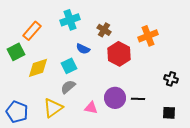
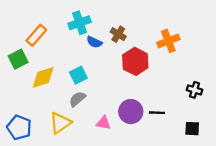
blue semicircle: (83, 49) -> (94, 42), moved

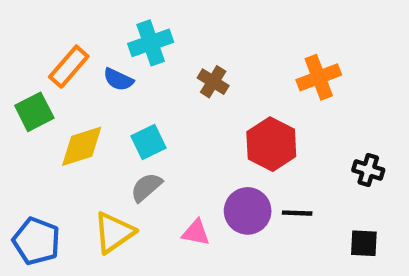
brown cross: (118, 34) -> (213, 82), moved
blue semicircle: (94, 42) -> (118, 80), moved
red hexagon: (135, 61) -> (271, 144), moved

